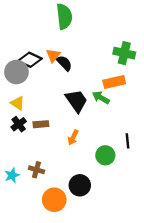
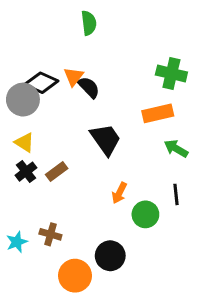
green semicircle: (64, 16) -> (89, 23), size x0.7
green arrow: (101, 98) -> (176, 149), moved
brown rectangle: (41, 124) -> (57, 172), turned -32
orange arrow: (73, 138) -> (119, 193), moved

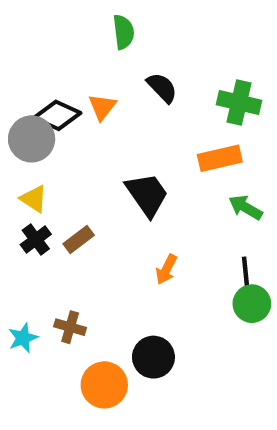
black semicircle: (89, 87) -> (162, 88), moved
green circle: (145, 214) -> (252, 304), moved

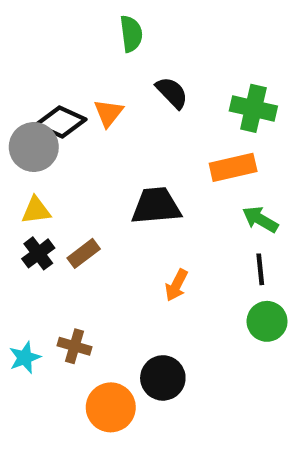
black trapezoid: (147, 195) -> (156, 206), turned -60
yellow triangle: (34, 199) -> (36, 210), turned -40
black line: (245, 272) -> (260, 269), moved

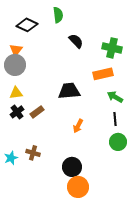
orange triangle: (109, 113) -> (16, 50), moved
black diamond: (61, 122) -> (27, 25), moved
orange circle: (111, 407) -> (78, 187), moved

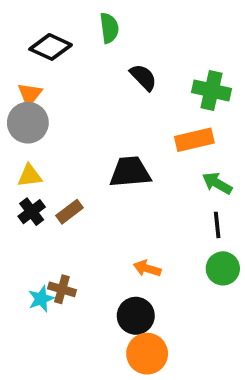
orange arrow: (78, 126) -> (147, 268), moved, turned 80
cyan star: (11, 158) -> (41, 299), moved

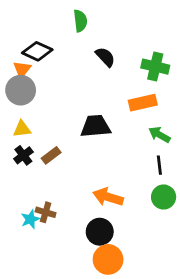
black diamond: (51, 47) -> (37, 51), moved
orange arrow: (147, 268) -> (108, 197), size x1.5

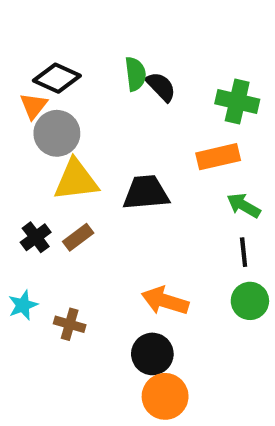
green semicircle: (80, 21) -> (135, 74), moved
gray circle: (21, 90) -> (57, 133), moved
yellow triangle: (22, 129) -> (76, 180), moved, size x1.6
cyan star: (30, 219) -> (23, 305), moved

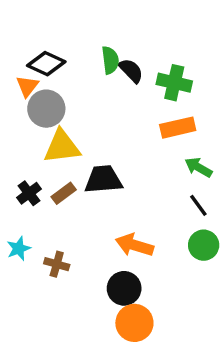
green cross: (237, 101) -> (174, 83), moved
black trapezoid: (146, 193) -> (103, 179), moved
black line: (244, 252) -> (198, 205), turned -30

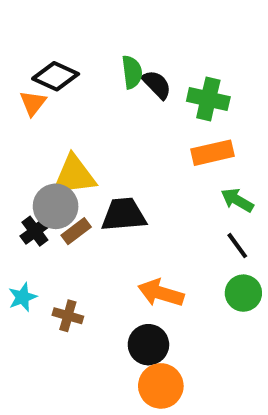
gray circle: (46, 109) -> (56, 206), moved

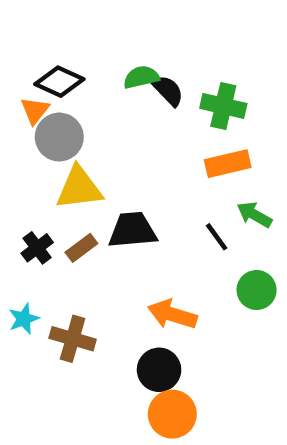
green semicircle: (132, 72) -> (141, 77), turned -96
gray circle: (56, 206) -> (59, 137), moved
black line: (237, 246) -> (217, 237), moved
green circle: (243, 293) -> (257, 290), moved
brown cross: (68, 316) -> (73, 339), size x1.4

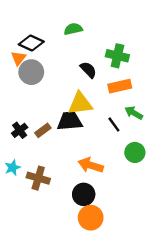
green semicircle: (141, 77) -> (73, 29), moved
black semicircle: (168, 90) -> (88, 70), moved
yellow triangle: (79, 188) -> (80, 104), moved

